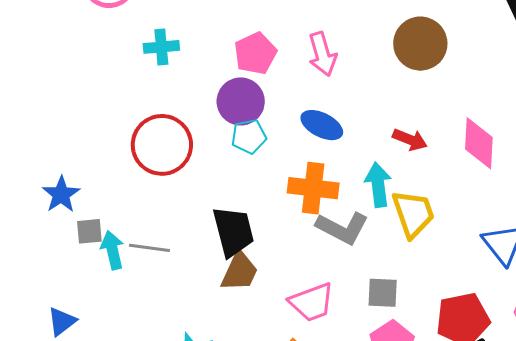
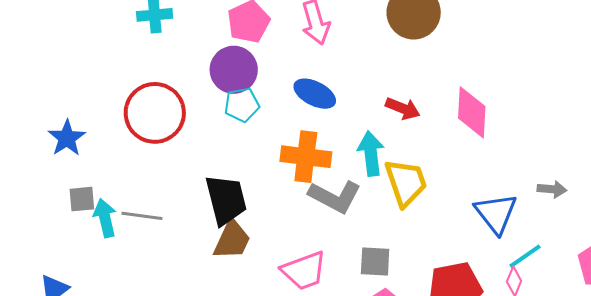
blue star: (61, 194) -> (67, 138), moved

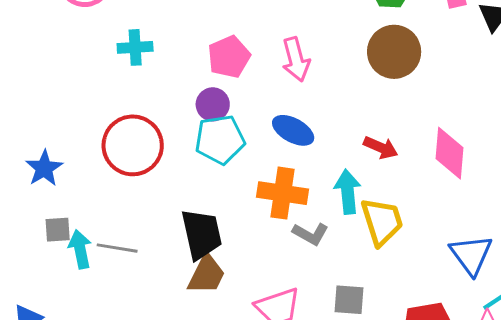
purple circle: (234, 70) -> (213, 104), size x0.7
cyan pentagon: (242, 105) -> (220, 140), size x1.4
gray L-shape: (335, 197) -> (311, 234), size x0.7

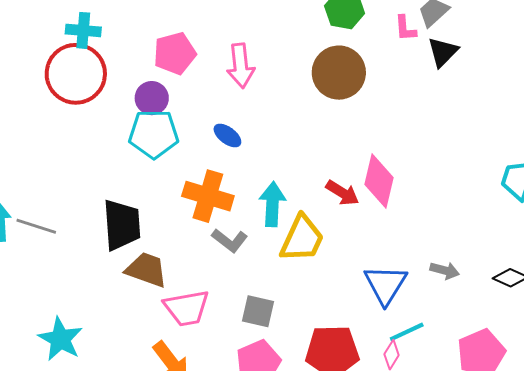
blue ellipse: (293, 130) -> (227, 136), size x0.7
red circle: (133, 145) -> (76, 74), moved
red arrow: (381, 147) -> (342, 193), moved
yellow trapezoid: (382, 222) -> (302, 239), turned 34
brown trapezoid: (207, 274) -> (146, 270), moved, turned -105

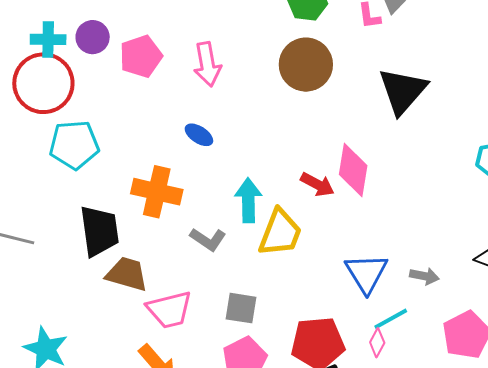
black triangle: (443, 52) -> (403, 91), moved, size x1.6
purple circle: (152, 98) -> (93, 37), moved
cyan pentagon: (154, 134) -> (74, 145), moved
orange cross: (208, 196) -> (157, 192), moved
gray arrow: (445, 270) -> (424, 276), moved

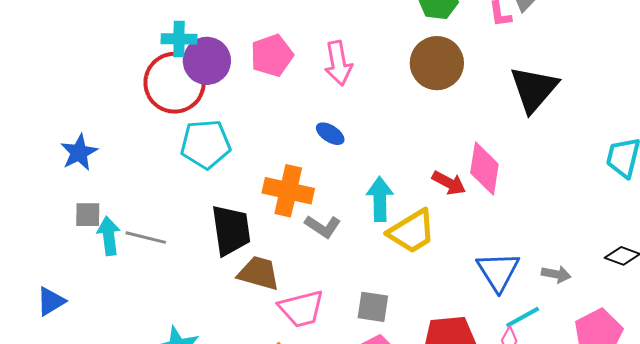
purple circle: (93, 37) -> (207, 61), moved, size x1.4
yellow trapezoid: (280, 233) -> (412, 231), turned 38
gray L-shape: (208, 239) -> (323, 226), moved

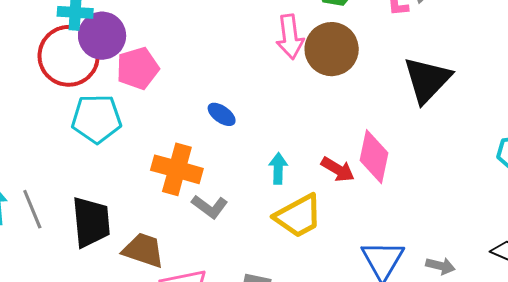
pink pentagon: (272, 55) -> (138, 68), moved
pink arrow: (338, 63) -> (290, 37), moved
cyan arrow: (380, 199) -> (278, 168), moved, size x0.7
black trapezoid: (231, 230) -> (91, 222), moved
gray line: (146, 238) -> (32, 209), turned 51

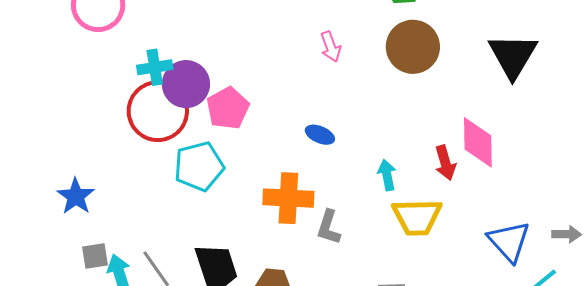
pink arrow: (290, 37) -> (331, 47), moved, size x0.7
red arrow: (338, 169) -> (445, 163), turned 56
gray L-shape: (210, 207) -> (329, 227), turned 84
yellow trapezoid: (298, 216) -> (417, 217), turned 40

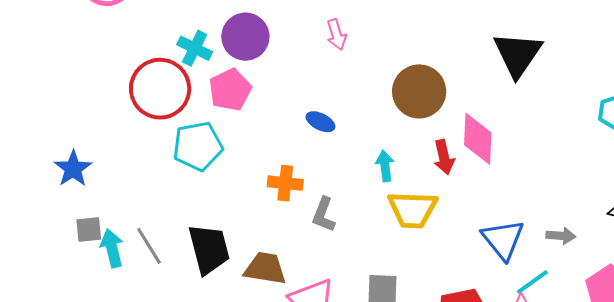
brown circle: (413, 47) -> (419, 91), moved
cyan cross: (155, 67) -> (195, 48), moved, turned 32
purple circle: (186, 84) -> (245, 37), moved
orange cross: (288, 198) -> (285, 183), size x0.7

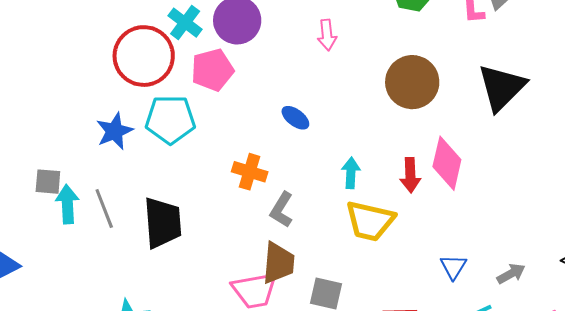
brown circle: (419, 91) -> (412, 82), moved
blue star: (73, 169) -> (115, 131), moved
gray arrow: (561, 236) -> (511, 274), turned -44
blue triangle: (503, 239) -> (453, 267), size x0.6
brown trapezoid: (265, 268) -> (278, 263), moved, turned 75

